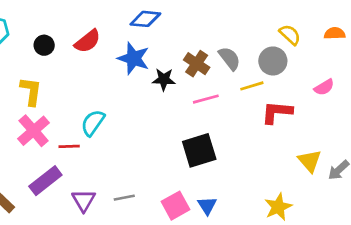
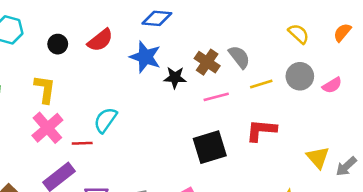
orange semicircle: (335, 33) -> (342, 32), turned -48
gray circle: (273, 61) -> (300, 76), moved
red L-shape: (277, 112) -> (261, 130), moved

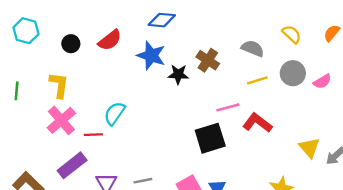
gray semicircle: (239, 57) -> (253, 48), moved, turned -30
pink line: (216, 97) -> (228, 107), moved
red L-shape: (261, 130) -> (257, 123), turned 32

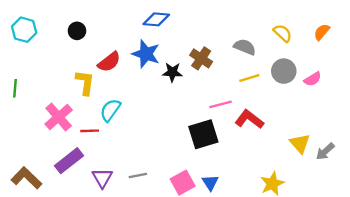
red semicircle: (110, 40) -> (109, 62), moved
black circle: (71, 44) -> (77, 31), moved
yellow L-shape: (59, 85) -> (85, 83), moved

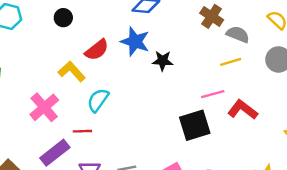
brown cross: (201, 58) -> (212, 16), moved
yellow line: (249, 78) -> (231, 62), moved
yellow L-shape: (85, 83) -> (72, 71), turned -50
red line: (90, 131) -> (82, 131), moved

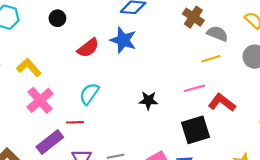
black star: (163, 61) -> (148, 100), moved
yellow L-shape: (72, 71) -> (29, 68), moved
black square: (195, 125) -> (196, 130), moved

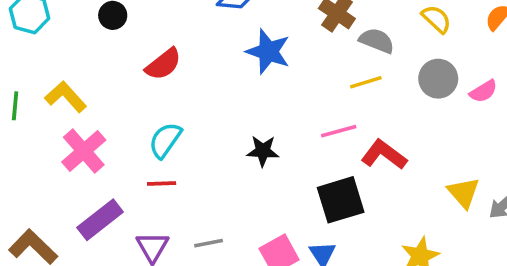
blue star: (123, 40) -> (268, 52), moved
red line: (75, 122) -> (162, 184), moved

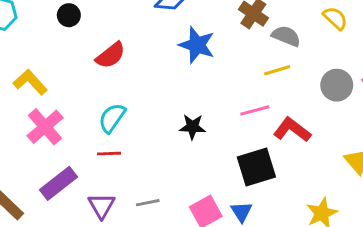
gray circle: (438, 79) -> (337, 85), moved

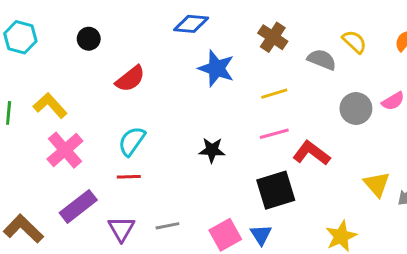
gray semicircle: (286, 36) -> (322, 60), moved
yellow line: (277, 70) -> (274, 94), moved

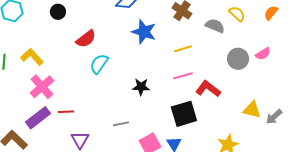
cyan semicircle: (132, 141) -> (99, 64), moved
red line: (129, 177) -> (66, 112), moved
yellow triangle: (377, 184) -> (252, 110), turned -36
purple rectangle: (78, 206) -> (38, 118), moved
gray line: (167, 226) -> (121, 124), moved

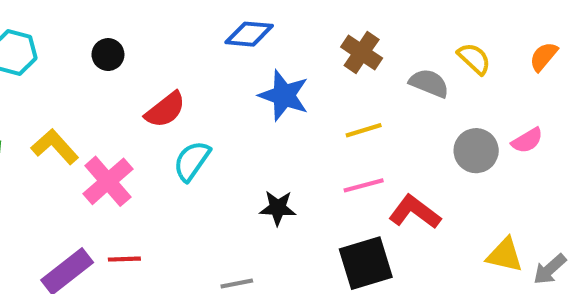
pink cross: (42, 87) -> (108, 181), moved

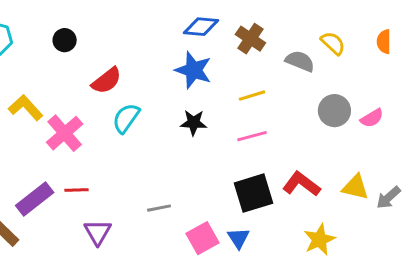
blue diamond: (249, 34) -> (201, 27), moved
orange semicircle: (544, 57) -> (384, 42), turned -40
pink semicircle: (527, 140) -> (372, 118), moved
black star: (278, 208) -> (193, 123), moved
red L-shape: (415, 212) -> (301, 184), moved

